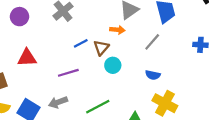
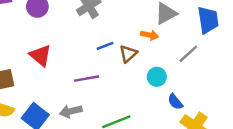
red triangle: (27, 58) -> (40, 56), turned 36
cyan circle: (113, 65) -> (157, 77), moved
blue semicircle: (153, 75) -> (175, 102), moved, turned 32

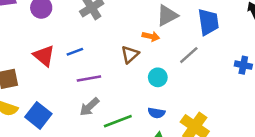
blue line: (105, 46) -> (75, 52), moved
blue semicircle: (175, 102) -> (156, 113), moved, turned -42
gray arrow: (71, 111) -> (89, 107), moved, turned -30

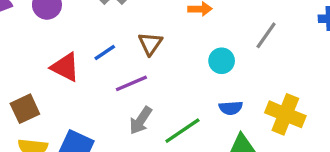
brown triangle: (130, 54) -> (150, 44), moved
gray line: (189, 55) -> (266, 35), moved

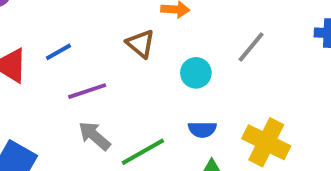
brown triangle: (150, 44) -> (141, 44), moved, turned -30
gray arrow: (141, 120) -> (94, 136), turned 92

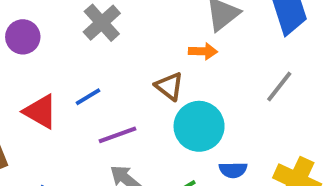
cyan circle: (196, 73) -> (199, 126), moved, size x1.6

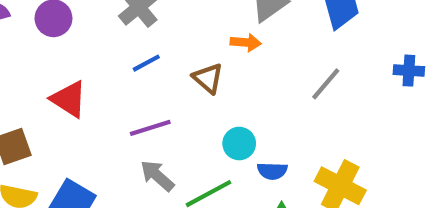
blue line: (88, 97) -> (146, 63), moved
cyan circle: (199, 126) -> (239, 144), moved, size x0.6

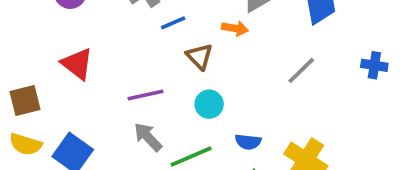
blue line: (146, 63) -> (173, 23), moved
cyan circle: (239, 144) -> (209, 104), moved

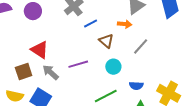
gray line: (301, 70) -> (141, 46), moved
brown square: (25, 101) -> (24, 72), moved
gray arrow: (148, 137) -> (51, 72), moved

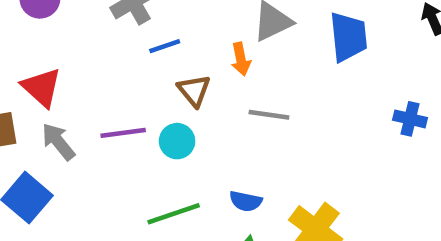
orange arrow: (125, 24) -> (241, 59), turned 64
gray line: (141, 46) -> (269, 115), turned 48
cyan circle: (113, 67) -> (177, 141), moved

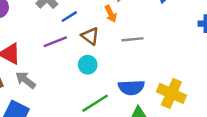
purple line: (123, 133) -> (55, 42), moved
blue semicircle: (246, 201) -> (131, 87), size x1.5

